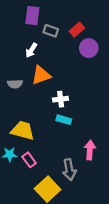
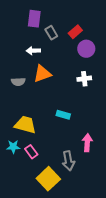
gray rectangle: (51, 31) -> (51, 33), turned 40
white arrow: (31, 50) -> (33, 51), turned 56
white cross: (61, 99) -> (84, 79), moved

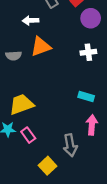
cyan rectangle: (63, 115) -> (86, 96), moved
yellow trapezoid: (25, 125) -> (21, 104), turned -35
yellow square: (48, 179) -> (48, 166), size x0.7

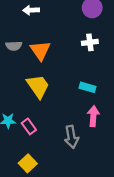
orange triangle: (41, 47) -> (40, 50), moved, turned -45
yellow trapezoid: (21, 104) -> (38, 86), moved, turned 75
yellow square: (48, 166) -> (28, 163), moved

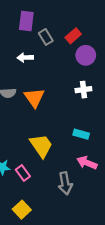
yellow trapezoid: (38, 86) -> (41, 146), moved
pink arrow: (93, 116) -> (87, 163), turned -72

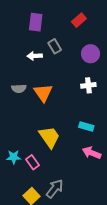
red rectangle: (73, 36) -> (79, 20), moved
gray rectangle: (46, 37) -> (55, 46), moved
gray arrow: (65, 183) -> (55, 189), moved, turned -132

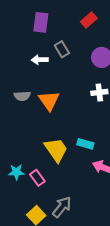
cyan rectangle: (86, 126) -> (85, 144), moved

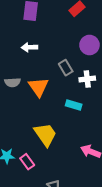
gray rectangle: (62, 49) -> (66, 68), moved
cyan rectangle: (85, 144) -> (74, 105), moved

